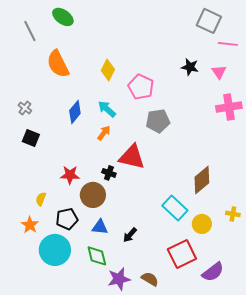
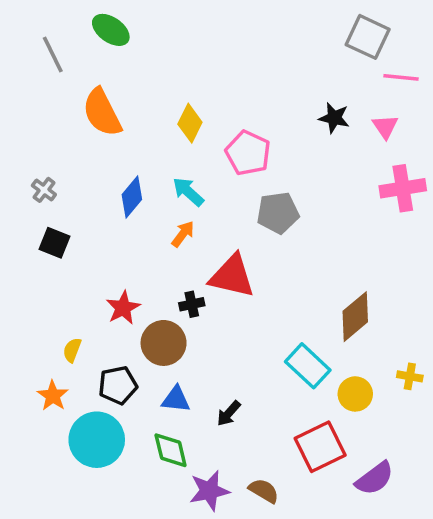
black cross: (109, 173) -> (192, 304), turned -32
red star: (70, 175) -> (123, 308), turned -30

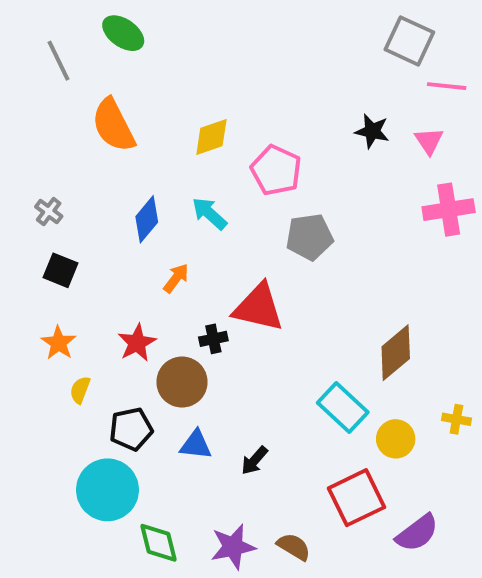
yellow diamond: (190, 123) -> (211, 137), turned 45
orange arrow: (183, 234) -> (176, 278), moved
orange star: (53, 396) -> (59, 343), moved
green diamond: (171, 450) -> (158, 543), moved

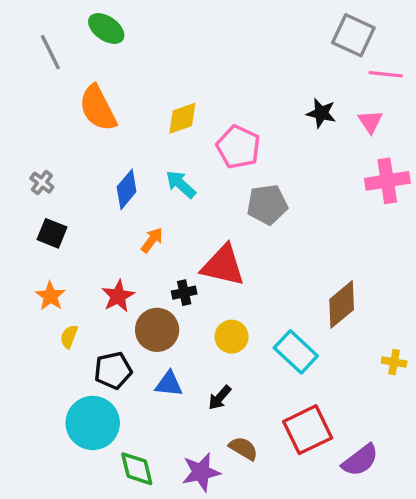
yellow circle: (396, 439) -> (232, 337), moved
brown semicircle: (294, 547) -> (243, 448), moved

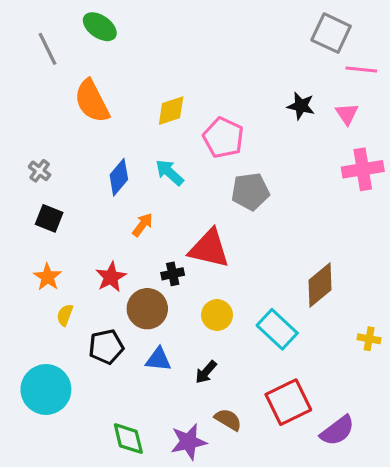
cyan circle: (93, 423) -> (46, 389), moved

